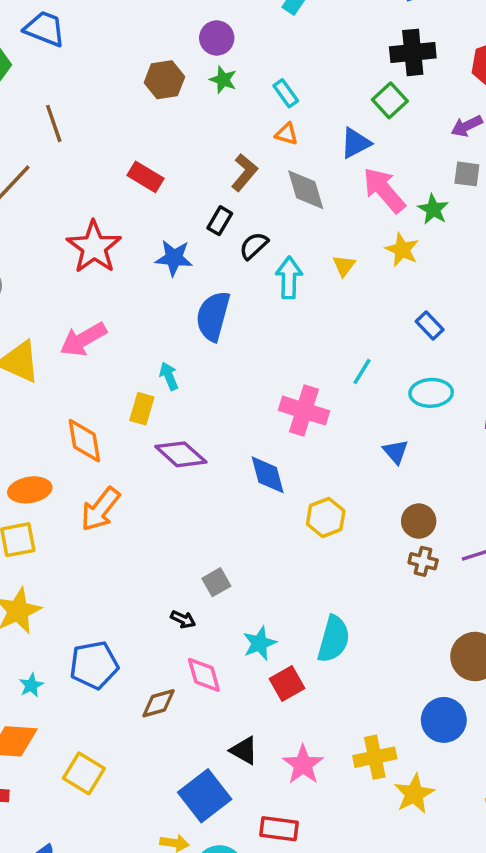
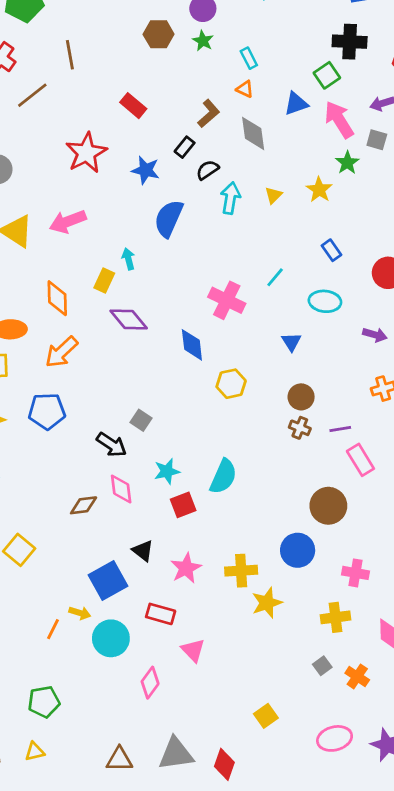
pink arrow: (384, 190) -> (339, 120), moved
gray square: (216, 582) -> (141, 420), turned -35
black arrow: (183, 619) -> (112, 445), size x1.6
blue pentagon: (94, 665) -> (47, 411), moved

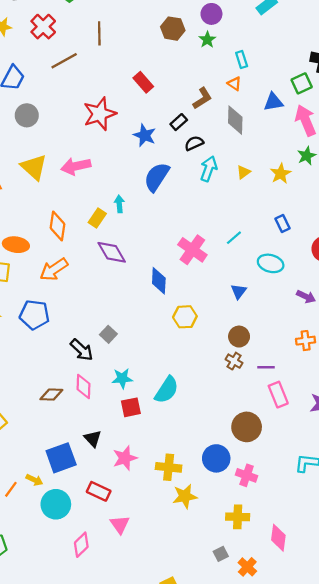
pink cross: (355, 573) -> (247, 475), moved

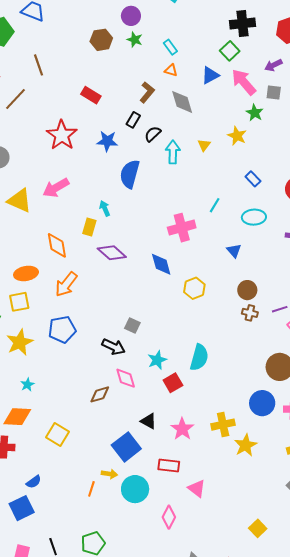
pink cross: (192, 250) -> (182, 228), turned -32

